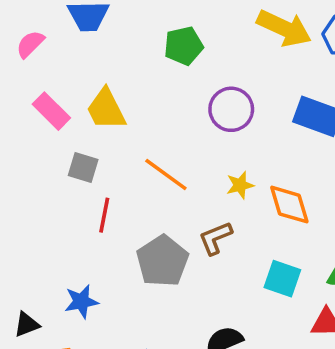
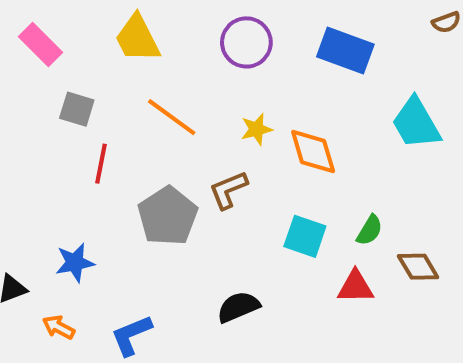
yellow trapezoid: (106, 109) -> (137, 38), moved

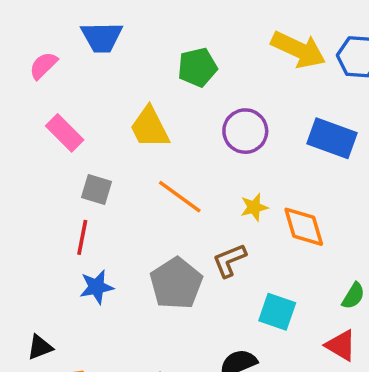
red line: (101, 164) -> (82, 237), moved
cyan square: (305, 236) -> (277, 312), moved
blue star: (75, 263) -> (96, 287), moved
red triangle: (355, 287) -> (341, 345), turned 32

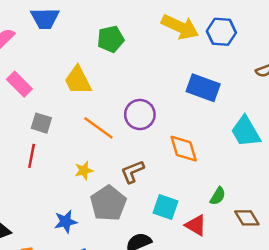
purple circle: (245, 131) -> (140, 115), moved
yellow star: (254, 207) -> (84, 170), moved
gray pentagon: (176, 283) -> (108, 203), moved
blue star: (96, 287) -> (66, 222), moved
red triangle: (341, 345) -> (196, 225), moved

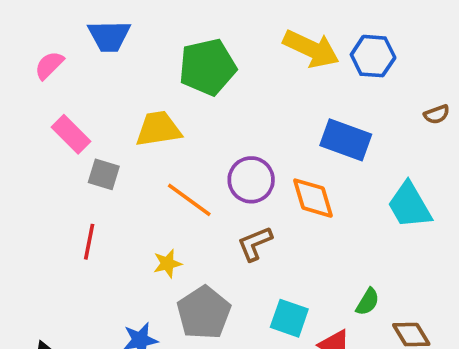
green pentagon: (111, 39) -> (207, 67), size x1.4
yellow trapezoid: (78, 80) -> (158, 129), turned 108
gray square: (41, 123) -> (104, 174), moved
orange diamond: (184, 149) -> (313, 198), moved
brown L-shape: (133, 172) -> (255, 244), moved

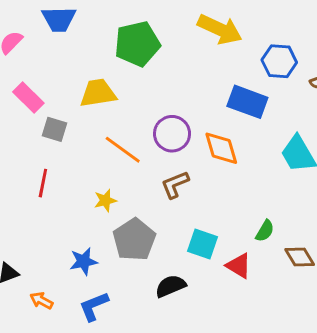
blue hexagon: (373, 56) -> (279, 61), moved

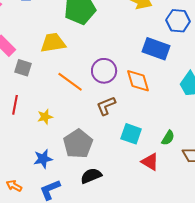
yellow star: (105, 200) -> (45, 117), moved
cyan square: (202, 244) -> (131, 134), moved
black semicircle: (171, 286) -> (91, 176), moved

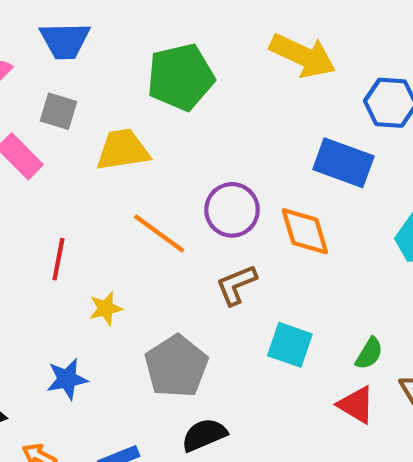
gray square: (23, 68) -> (58, 111), moved
red line: (15, 105) -> (58, 259), moved
blue star: (43, 159) -> (67, 379), moved
red triangle: (150, 162) -> (356, 405), moved

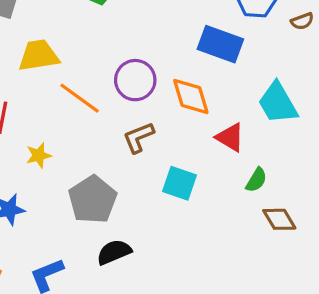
yellow trapezoid: (123, 150) -> (39, 56), moved
green semicircle: (369, 353) -> (256, 180), moved
red triangle: (356, 405) -> (230, 137), moved

